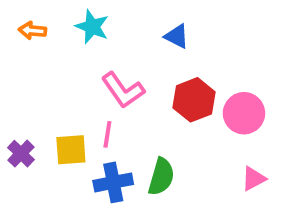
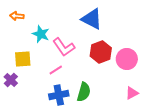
cyan star: (92, 27) -> (41, 34), moved
blue triangle: (177, 36) -> (92, 19), size x1.6
pink line: (107, 134) -> (56, 70), turned 48
yellow square: (71, 150) -> (23, 59), moved

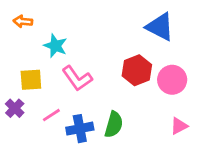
blue triangle: (92, 19) -> (160, 27), moved
pink L-shape: (64, 47) -> (77, 78), moved
pink line: (56, 70) -> (51, 115), moved

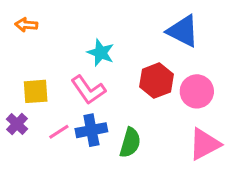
cyan star: (55, 46) -> (101, 53), moved
pink triangle: (179, 126) -> (205, 144), size x1.6
blue cross: (80, 129) -> (91, 130), moved

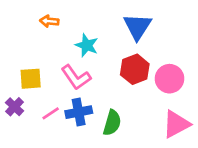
orange arrow: (26, 25) -> (49, 21), moved
blue triangle: (183, 31) -> (137, 27), moved, turned 36

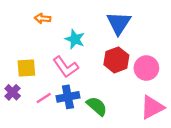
green semicircle: (112, 123) -> (97, 106), turned -65

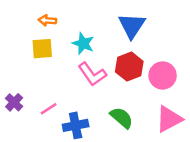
pink L-shape: (66, 67) -> (92, 74), moved
yellow square: (26, 68) -> (42, 49), moved
blue cross: (68, 97) -> (76, 125), moved
green semicircle: (97, 106) -> (122, 118), moved

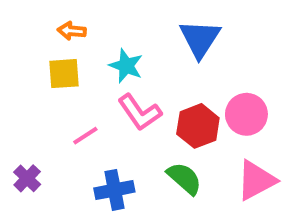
red hexagon: (129, 67) -> (198, 126), moved
purple cross: (14, 102) -> (27, 178), moved
pink line: (49, 109) -> (85, 136), moved

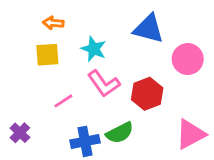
blue triangle: (200, 39) -> (149, 29), turned -48
pink circle: (246, 114) -> (188, 59), moved
green semicircle: (184, 178) -> (120, 133), moved, turned 112

